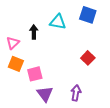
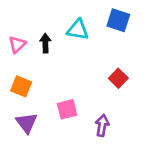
pink triangle: (13, 43) -> (17, 45), moved
pink square: (35, 74) -> (67, 109), moved
purple triangle: (45, 94) -> (27, 123), moved

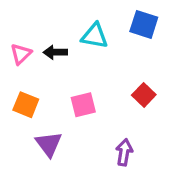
black arrow: (45, 43) -> (55, 52), turned -90
pink square: (67, 109) -> (83, 105), moved
purple triangle: (27, 123) -> (49, 144), moved

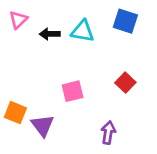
black arrow: (55, 52) -> (50, 34), moved
pink triangle: (21, 54) -> (18, 20), moved
orange square: (26, 105) -> (15, 113), moved

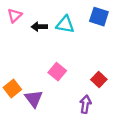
red square: (125, 83) -> (99, 79), moved
pink square: (73, 91) -> (57, 72), turned -36
orange square: (15, 113) -> (12, 88), turned 30

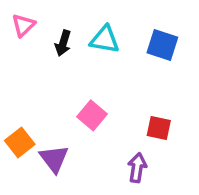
blue square: (99, 17) -> (162, 45), moved
black arrow: (39, 27) -> (63, 43), turned -72
red square: (99, 79) -> (159, 128), turned -32

